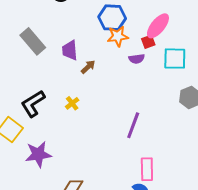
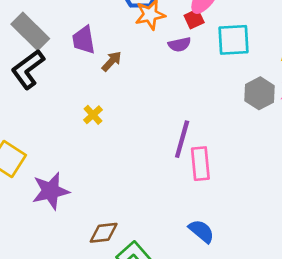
black L-shape: (33, 104) -> (28, 69), moved
pink rectangle: (147, 169) -> (200, 164), moved

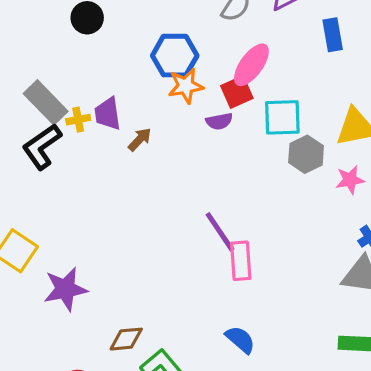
red square: (194, 19) -> (237, 92), size x1.4
gray hexagon: (260, 93) -> (306, 154), moved
yellow cross: (93, 115) -> (78, 120), moved, turned 30
purple line: (182, 139) -> (220, 232), turned -51

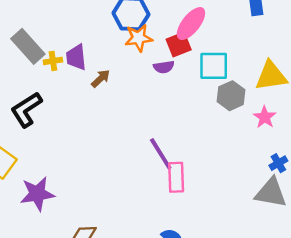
black L-shape: (42, 147) -> (26, 110), moved
pink star: (350, 180) -> (265, 117), turned -30

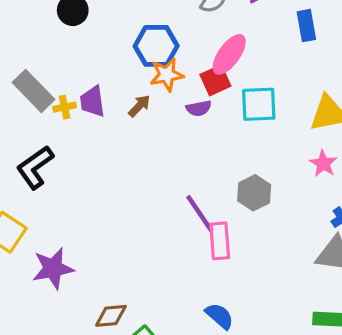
brown arrow: (101, 78) -> (139, 106), moved
gray hexagon: (231, 96) -> (254, 193), moved

